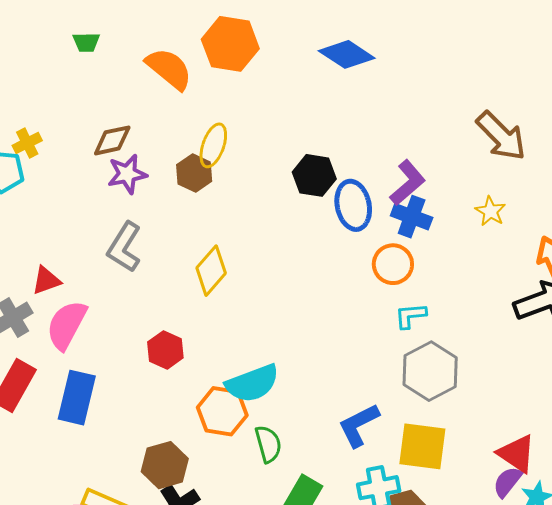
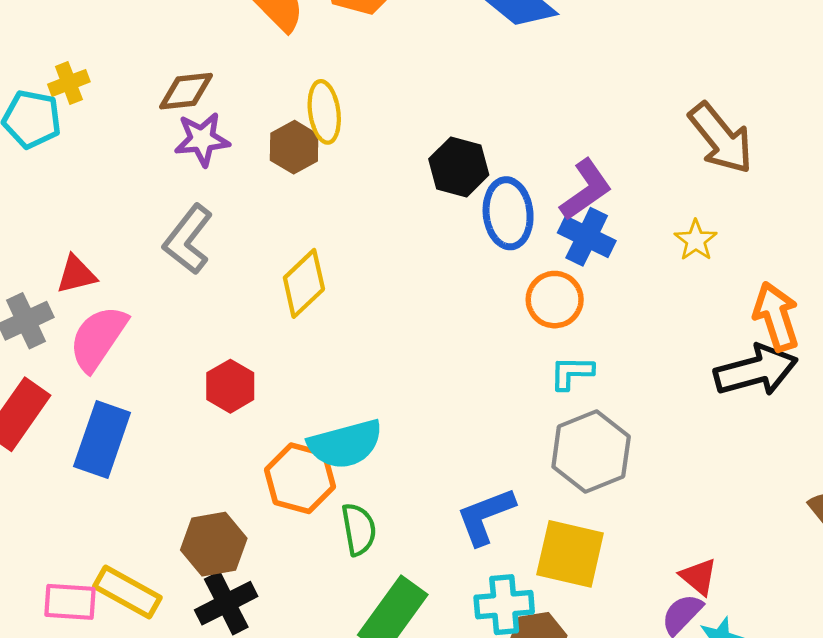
yellow ellipse: (213, 145) -> (324, 112), turned -33
red triangle: (517, 454) -> (699, 577), size x0.7

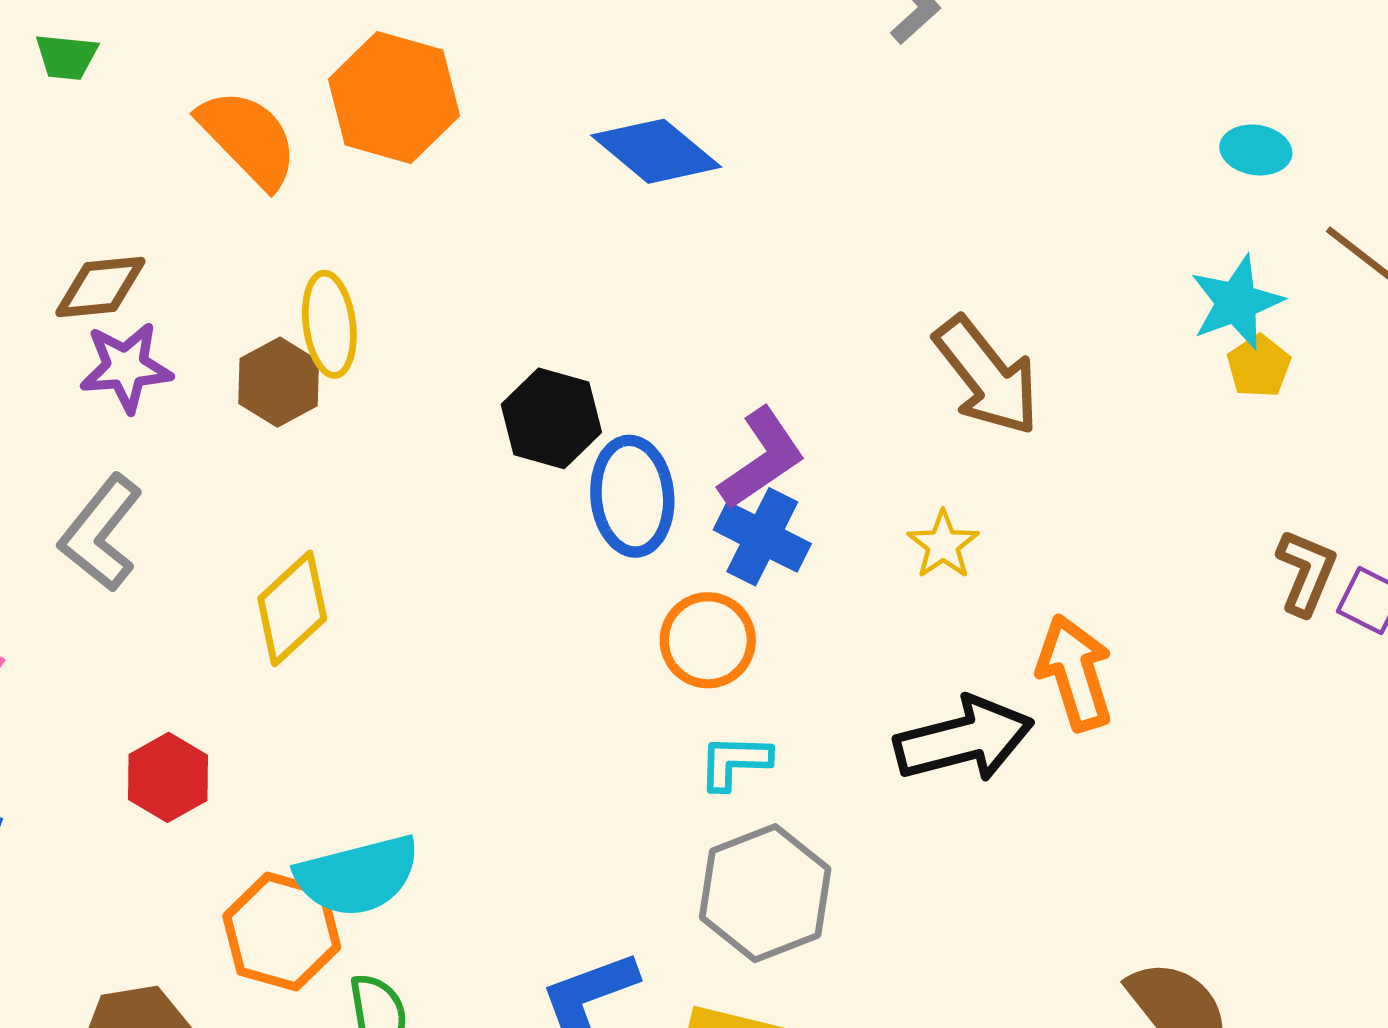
black arrow: (756, 370) -> (964, 739), moved

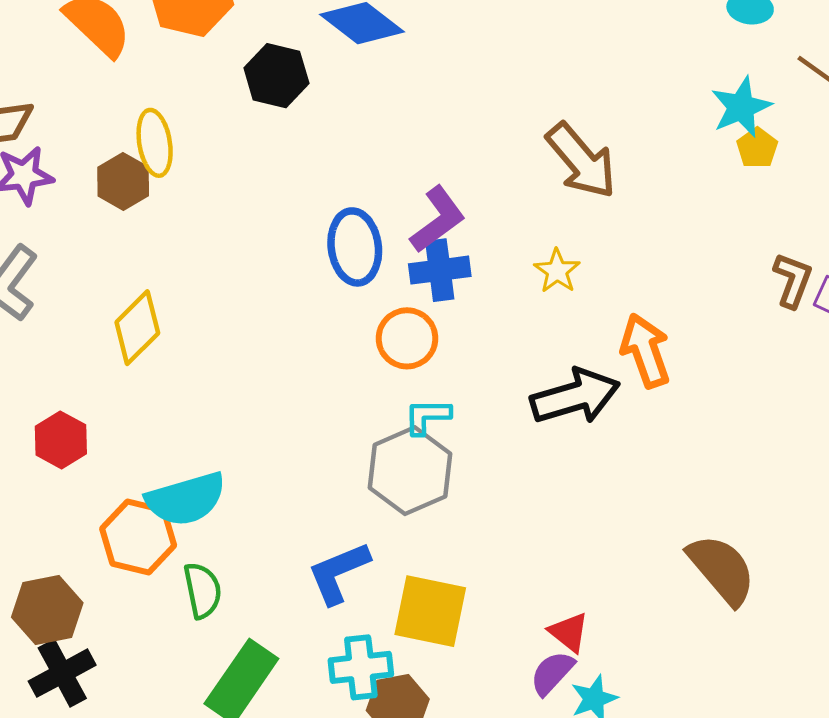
black hexagon: (551, 418) -> (276, 76), moved
blue cross: (762, 537) -> (440, 270), turned -32
gray hexagon: (765, 893) -> (410, 471), moved

